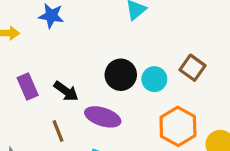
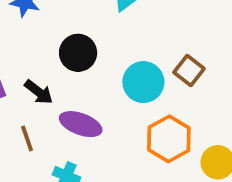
black circle: (121, 75) -> (78, 53), moved
cyan circle: (154, 79) -> (143, 82), size x1.4

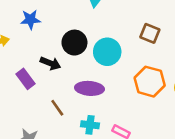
cyan circle: (143, 82) -> (107, 52), moved
black arrow: (39, 92) -> (50, 63), moved

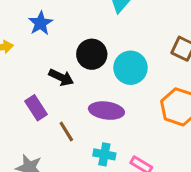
blue star: (30, 19) -> (40, 23), turned -30
purple rectangle: (25, 79) -> (36, 108), moved

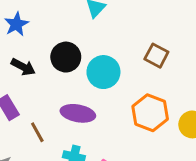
black arrow: (61, 77) -> (23, 67), moved

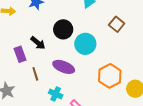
brown square: (156, 56) -> (117, 24), moved
black arrow: (23, 67) -> (38, 43), moved

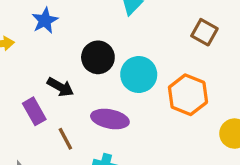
brown square: (117, 24) -> (204, 32), moved
orange hexagon: (110, 76) -> (188, 95), moved

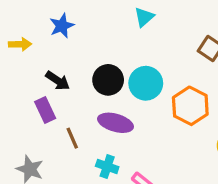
black circle: (98, 57) -> (108, 80), moved
black arrow: (60, 87) -> (58, 81), moved

